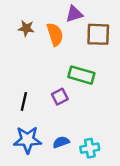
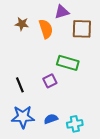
black line: (24, 101) -> (20, 85), turned -35

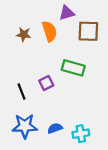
brown star: (22, 24) -> (24, 34), moved
purple square: (50, 81) -> (46, 83), moved

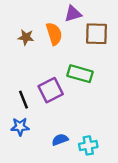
purple square: (46, 83) -> (51, 90), size x1.5
blue star: (25, 126) -> (20, 127), moved, size x0.7

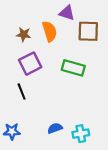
purple triangle: (73, 14) -> (67, 13), turned 35
purple square: (51, 90) -> (30, 64), moved
blue star: (20, 127) -> (12, 131), moved

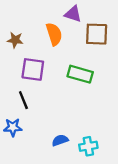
brown star: (24, 34) -> (15, 40), moved
purple square: (30, 64) -> (33, 69), turned 35
blue star: (12, 131) -> (13, 127), moved

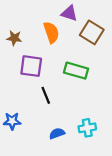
brown square: (97, 34) -> (92, 32), turned 30
black line: (23, 100) -> (46, 95), moved
cyan cross: (88, 146) -> (87, 128), moved

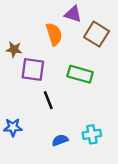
brown star: (14, 38) -> (14, 49), moved

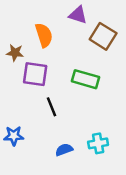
orange semicircle: (54, 34) -> (44, 35), moved

